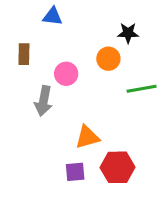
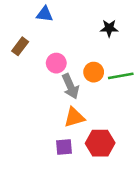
brown rectangle: (24, 54) -> (20, 46), turned 36
orange circle: (108, 59) -> (94, 72), moved
gray arrow: (44, 101) -> (70, 86), moved, turned -35

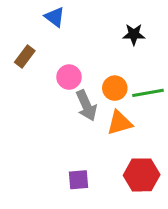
blue triangle: (45, 14) -> (55, 17), turned 30
orange triangle: (74, 117) -> (120, 123), moved
red hexagon: (100, 143) -> (142, 175), moved

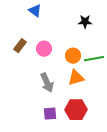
brown rectangle: (25, 56) -> (20, 46), moved
gray arrow: (86, 105) -> (47, 83), moved
red hexagon: (142, 175) -> (76, 110), moved

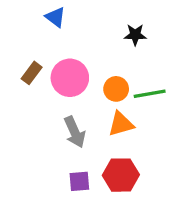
pink circle: (44, 49) -> (70, 78), size x1.5

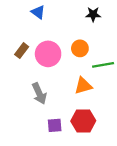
black star: (135, 35) -> (93, 14), moved
orange circle: (116, 89) -> (80, 48), moved
gray arrow: (75, 132) -> (39, 93), moved

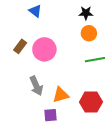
orange circle: (80, 48) -> (89, 33), moved
orange triangle: (83, 86) -> (61, 95), moved
red hexagon: (83, 121) -> (91, 102), moved

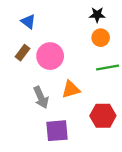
blue triangle: (35, 11) -> (28, 22), moved
orange triangle: (61, 95) -> (71, 89), moved
purple square: (50, 115) -> (57, 131), size x1.5

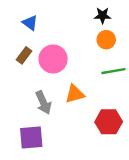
purple square: (57, 131) -> (31, 137), moved

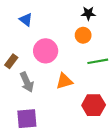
orange circle: (106, 40) -> (83, 35), moved
brown rectangle: (24, 55) -> (11, 61), moved
gray arrow: (43, 102) -> (27, 82), moved

